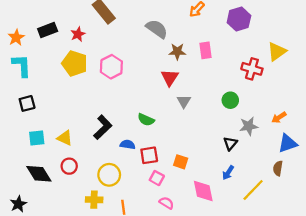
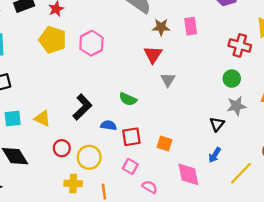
green circle: (230, 100) -> (232, 79), moved
red circle: (69, 166) -> (62, 148), moved
pink square: (157, 178) -> (130, 166), moved

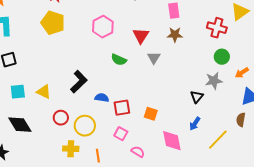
brown star: (161, 27) -> (175, 35), moved
pink hexagon: (91, 43) -> (103, 27), moved
green circle: (232, 79) -> (222, 57), moved
green semicircle: (128, 99) -> (119, 60), moved

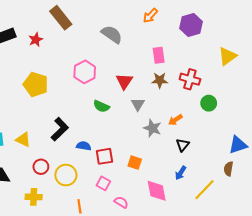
yellow pentagon: (53, 23) -> (36, 84), moved
red cross: (217, 28) -> (190, 79), moved
orange arrow: (242, 73) -> (175, 120), moved
gray star: (214, 81) -> (152, 128), moved, turned 30
yellow cross: (71, 149) -> (34, 197), moved

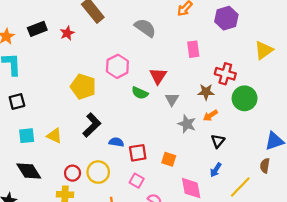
brown star: (160, 80) -> (206, 92), moved
yellow pentagon: (36, 84) -> (83, 87), moved
green circle: (209, 103) -> (245, 98), size x1.5
green semicircle: (101, 106) -> (140, 93), moved
red circle: (41, 167) -> (73, 173), moved

